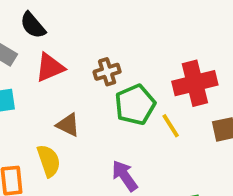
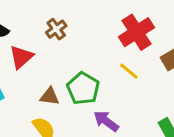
brown cross: (107, 72) -> (56, 29), moved
green pentagon: (135, 105) -> (83, 88), moved

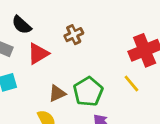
brown triangle: (50, 96) -> (57, 93), turned -42

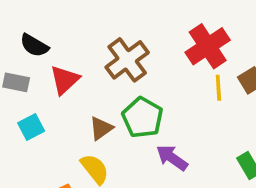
brown cross: (74, 35) -> (127, 60), moved, size x1.6
yellow line: (131, 84) -> (218, 88), moved, turned 48

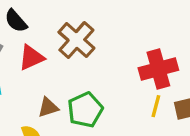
brown cross: (127, 60) -> (76, 40), moved, turned -30

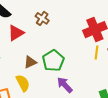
brown cross: (76, 40) -> (42, 18), size x0.6

